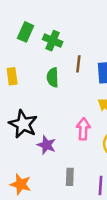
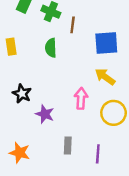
brown line: (78, 64) -> (73, 25), moved
black star: (23, 124) -> (22, 94), size x0.7

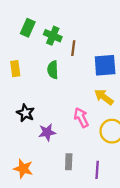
pink arrow: (81, 98) -> (81, 117), turned -30
purple star: (45, 114) -> (47, 132), turned -30

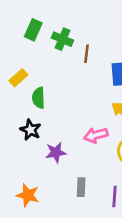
yellow rectangle: (15, 69) -> (18, 78), turned 56
green semicircle: (53, 70) -> (38, 98), moved
pink arrow: (81, 117) -> (96, 135), turned -78

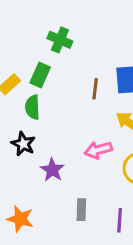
green rectangle: (33, 30) -> (40, 75), moved
brown line: (86, 54) -> (95, 89), moved
purple star: (56, 152) -> (52, 170), turned -30

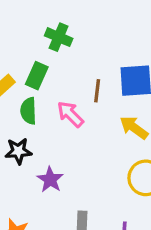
black star: (23, 144) -> (18, 151), turned -30
pink arrow: (98, 150) -> (70, 114), moved, turned 60

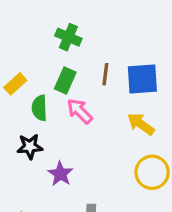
green rectangle: (37, 76) -> (65, 81), moved
brown line: (97, 91) -> (105, 74), moved

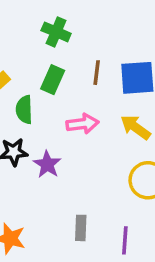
pink arrow: (80, 111) -> (83, 124), moved, turned 128
purple star: (60, 174) -> (47, 164), moved

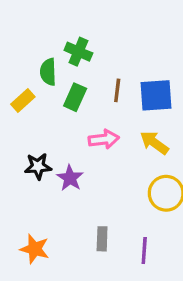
green semicircle: (24, 110) -> (48, 72), moved

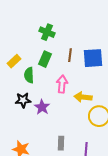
green semicircle: (48, 72) -> (29, 75), moved
pink arrow: (104, 139) -> (62, 84), turned -78
yellow arrow: (154, 143) -> (83, 97), moved, turned -30

